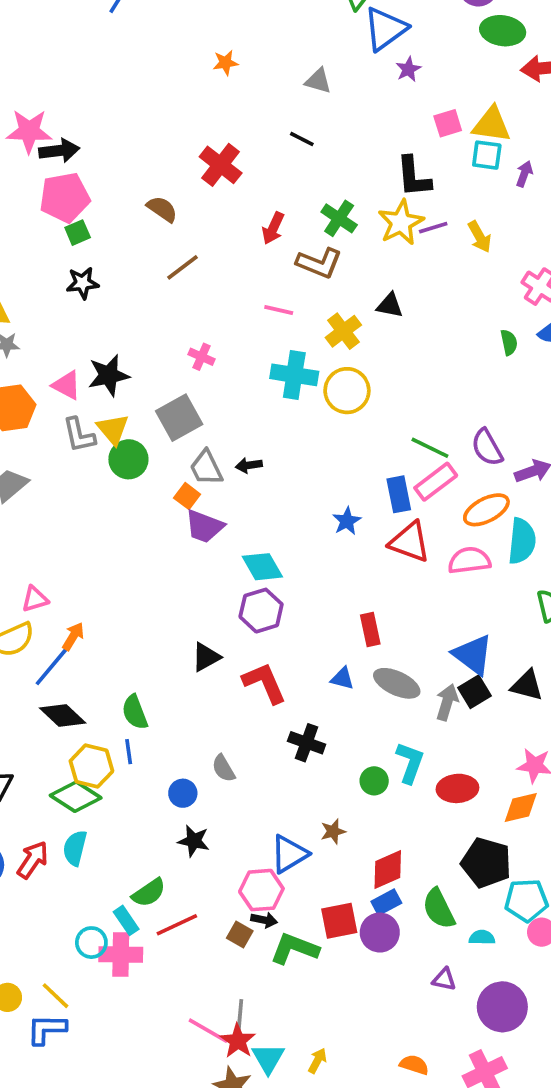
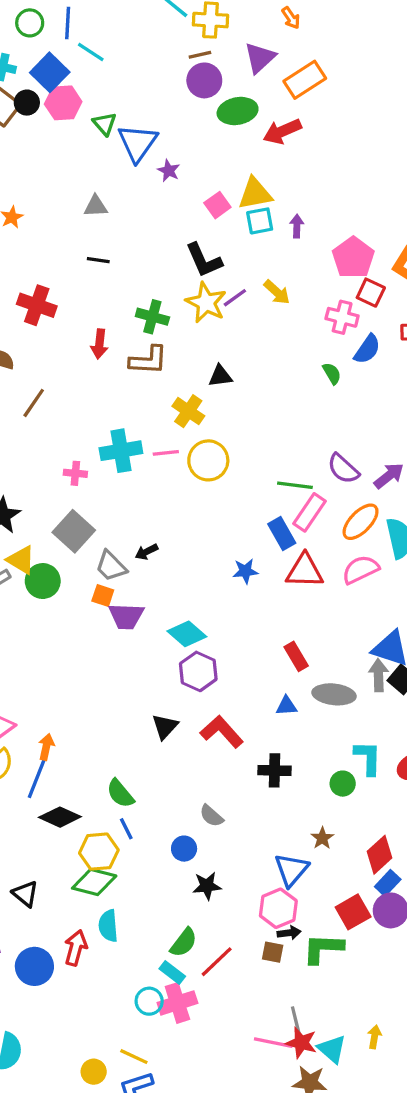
pink line: (279, 310) -> (166, 453), moved
cyan cross: (294, 375) -> (121, 451), moved
blue star: (347, 521) -> (245, 571), turned -30
gray arrow: (447, 702) -> (379, 675), moved

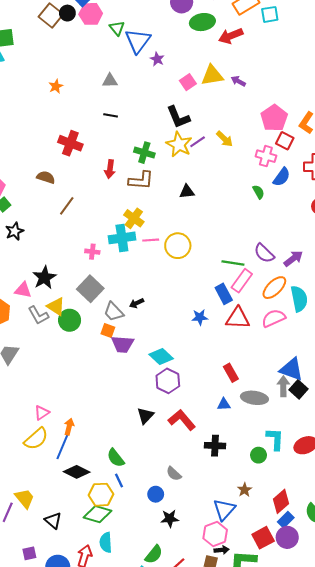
cyan square: (260, 221) -> (270, 14), moved
purple arrow: (297, 226) -> (238, 81), moved, turned -64
yellow cross: (188, 411) -> (134, 218), moved

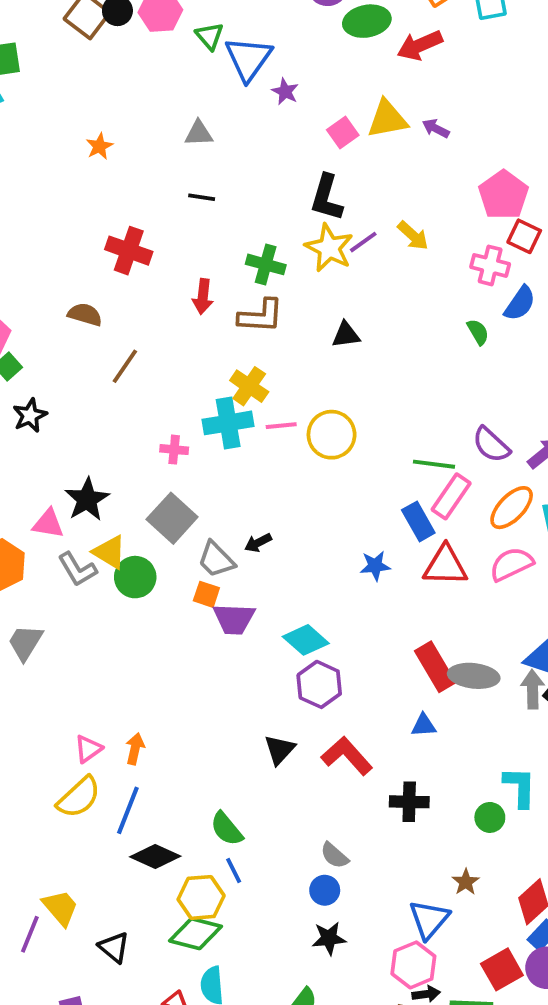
black L-shape: (178, 117) -> (327, 198), turned 40
red rectangle: (231, 373) -> (435, 667), size x1.4
gray ellipse: (254, 398) -> (474, 676), moved
orange arrow: (69, 427) -> (135, 749), moved
blue circle: (156, 494) -> (325, 890), moved

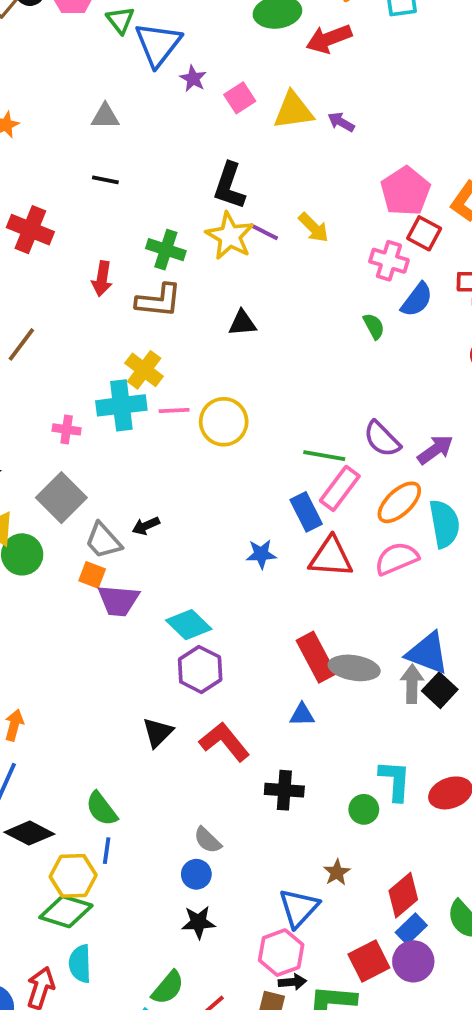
pink square: (343, 132) -> (240, 98), moved
purple line: (363, 242) -> (264, 232), turned 60
blue line: (234, 871) -> (107, 851), turned 32

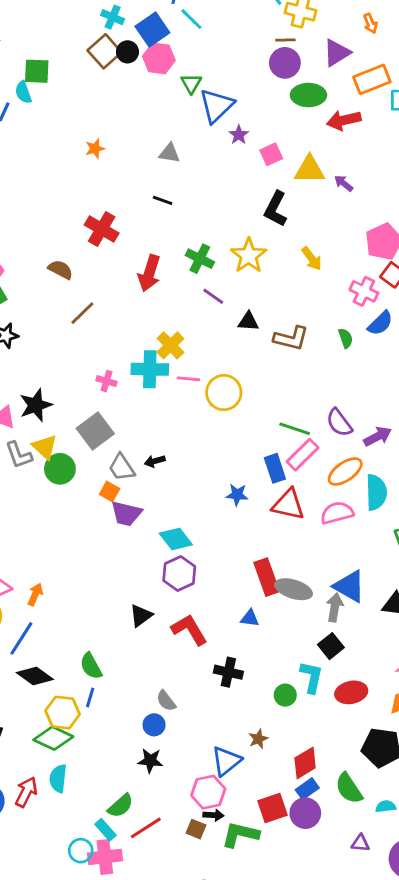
black L-shape: (229, 186) -> (276, 209), moved
purple line: (264, 232) -> (213, 296), moved
red arrow: (102, 279) -> (149, 273), size x1.4
brown L-shape: (159, 301) -> (291, 338), moved
black square: (440, 690) -> (331, 646), moved

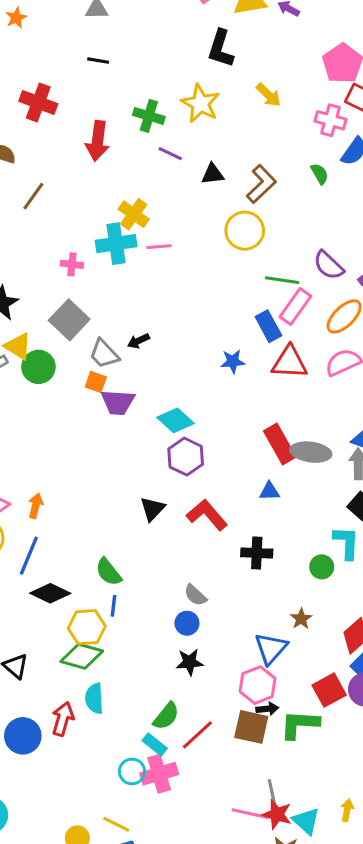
brown L-shape: (291, 338) -> (261, 184), turned -48
yellow circle: (224, 393) -> (245, 231), moved
brown square: (196, 829) -> (251, 727), size x1.6

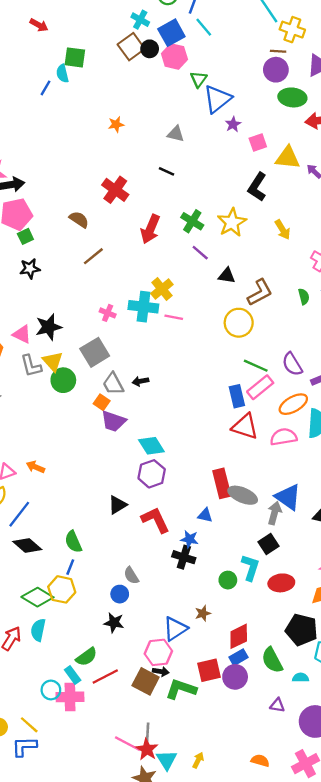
blue star: (233, 361) -> (189, 539), moved
orange arrow: (36, 506) -> (35, 467), moved, turned -96
yellow hexagon: (87, 627) -> (62, 589), moved

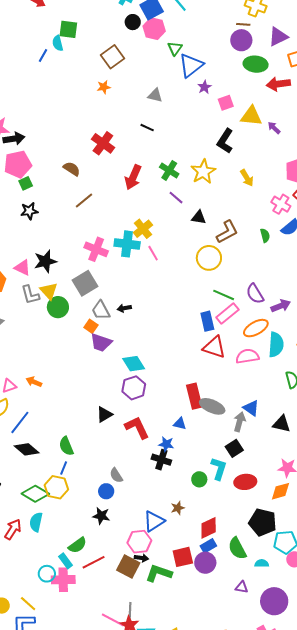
brown square: (131, 47) -> (112, 57), moved
pink cross: (108, 313) -> (96, 249), size x1.6
pink line: (174, 317) -> (153, 253), turned 49
blue triangle: (288, 497) -> (251, 408), size x0.7

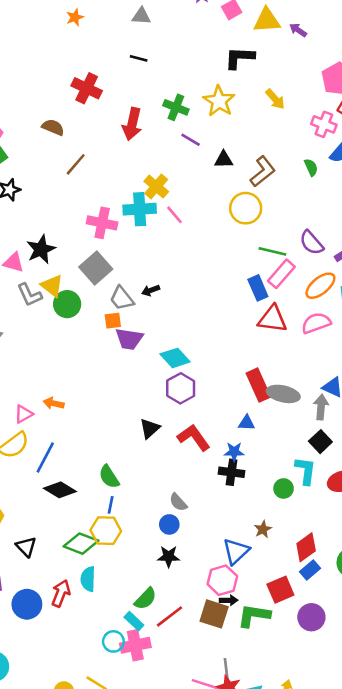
black L-shape: (225, 141) -> (240, 58), turned 70
orange square: (91, 326) -> (113, 321), turned -32
purple circle: (205, 563) -> (311, 617), moved

